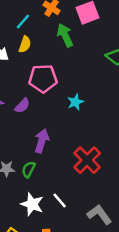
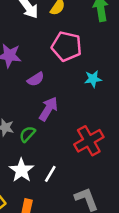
purple semicircle: (22, 106) -> (36, 79), moved
white line: (60, 200) -> (50, 174), turned 56

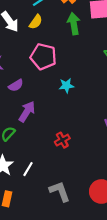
red cross: (89, 141) -> (62, 140), size x0.6

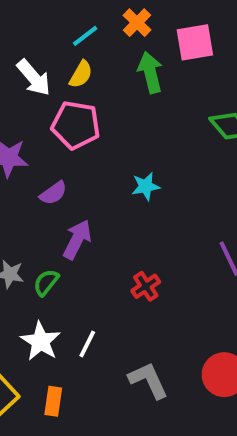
pink pentagon: (43, 57) -> (76, 125), moved

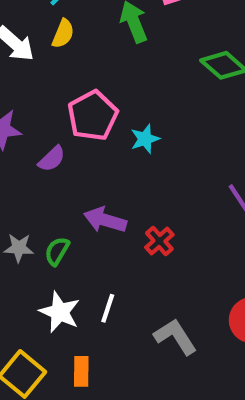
pink pentagon: (76, 125) -> (93, 116), moved, turned -30
purple arrow: (77, 239) -> (105, 220), moved, turned -93

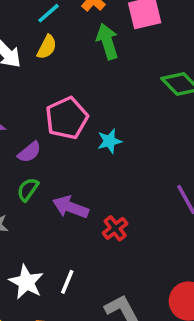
green semicircle: (57, 251) -> (28, 189), moved

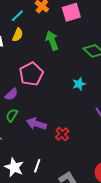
green arrow: (107, 41) -> (52, 41), moved
cyan star: (109, 141) -> (79, 84), moved

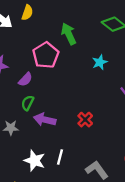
green arrow: (52, 41) -> (69, 34), moved
purple arrow: (36, 124) -> (45, 120), moved

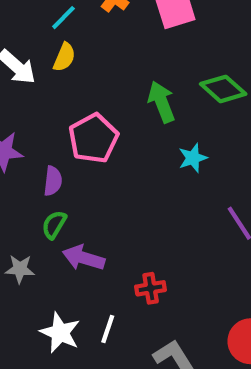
green arrow: (69, 34) -> (162, 102), moved
purple semicircle: (25, 79) -> (53, 181), turned -40
red cross: (85, 120) -> (151, 288), moved, turned 32

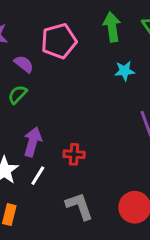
purple semicircle: (53, 181) -> (24, 64), turned -72
purple arrow: (84, 258) -> (33, 142), moved, turned 76

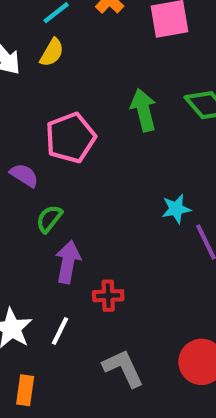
cyan star: (125, 71) -> (176, 209), moved
green semicircle: (18, 95) -> (49, 219), moved
purple arrow: (33, 142) -> (68, 262), moved

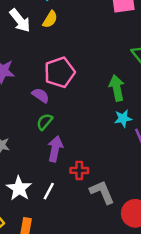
green arrow: (144, 110) -> (117, 88), moved
purple semicircle: (24, 175) -> (41, 95), moved
gray L-shape: (123, 368) -> (102, 192), moved

